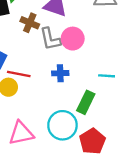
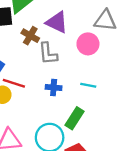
pink circle: (73, 39) -> (88, 44), moved
cyan line: (107, 76) -> (88, 85), moved

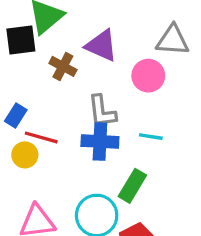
gray L-shape: (48, 54) -> (102, 111), moved
blue cross: (54, 87) -> (100, 141), size x1.5

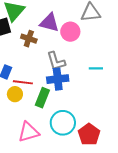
pink circle: (148, 76) -> (70, 32), moved
cyan line: (151, 137) -> (96, 68), moved
green rectangle: (132, 186) -> (42, 98), moved

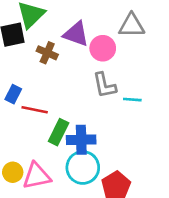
gray L-shape: (56, 61) -> (104, 85), moved
blue cross: (58, 79) -> (81, 140), moved
yellow circle: (15, 94) -> (13, 172), moved

